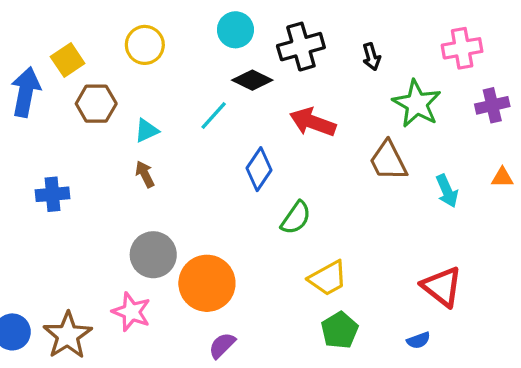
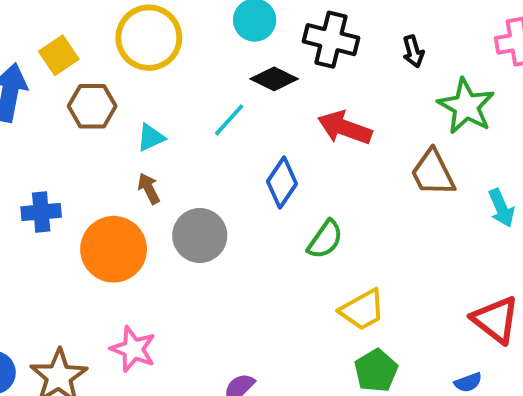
yellow circle: (145, 45) -> (149, 38), size x1.4
black cross: (301, 47) -> (331, 40), turned 30
gray circle: (153, 255) -> (200, 235), moved
orange circle: (207, 283) -> (114, 249), moved

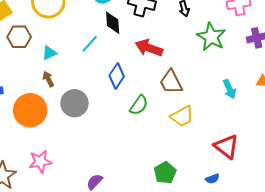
black diamond: (274, 79) -> (113, 23), turned 60
brown trapezoid: (433, 173) -> (171, 82), moved
yellow trapezoid: (362, 310) -> (182, 116), moved
pink star: (133, 349) -> (40, 162), turned -30

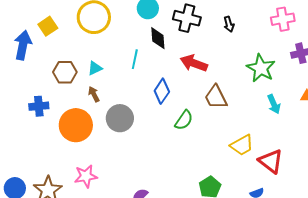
brown hexagon: (19, 37) -> (65, 72), moved
green star: (211, 37) -> (261, 68), moved
cyan line: (90, 44) -> (135, 59), turned -30
yellow trapezoid: (182, 116) -> (242, 145), moved

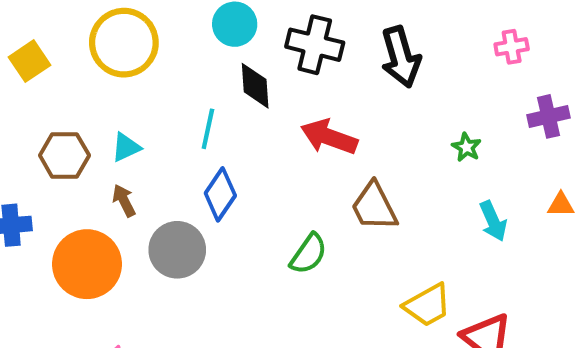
pink cross: (283, 19) -> (512, 47), size x0.7
black arrow: (229, 24) -> (401, 57), size x1.8
green star: (261, 68) -> (466, 147), size x0.5
blue diamond: (162, 91) -> (220, 194), moved

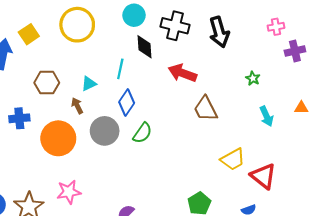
purple cross: (548, 116) -> (295, 51), moved
cyan triangle: (126, 147) -> (89, 84), moved
green semicircle: (308, 254) -> (142, 133), moved

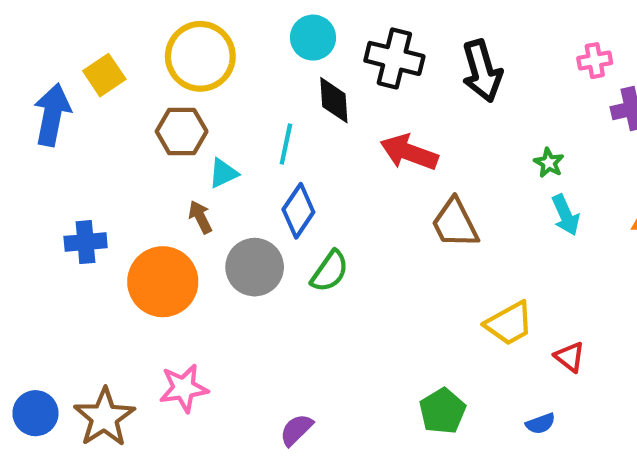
brown hexagon: (47, 83) -> (182, 131), moved
cyan arrow: (267, 116) -> (566, 215), moved
red triangle: (263, 176) -> (570, 357), size x0.6

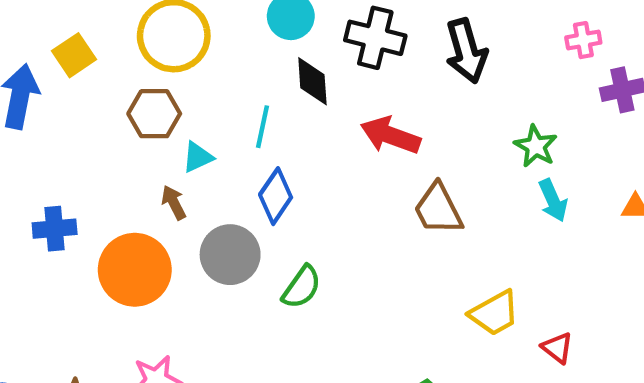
green star: (549, 163) -> (536, 146), size x1.4
green semicircle: (330, 271) -> (302, 287), moved

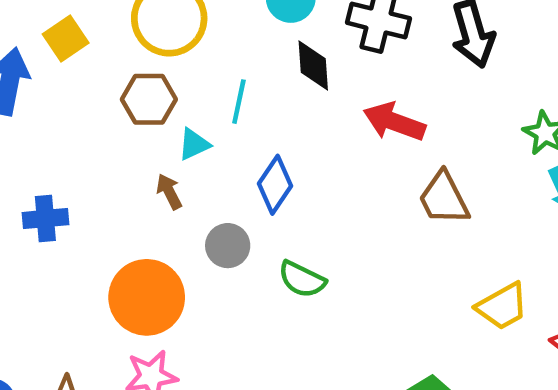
cyan line: (263, 127) -> (239, 102), moved
gray circle: (230, 255) -> (228, 246), size x0.7
orange circle: (135, 270) -> (147, 297), moved
green semicircle: (302, 287) -> (302, 279), turned 81

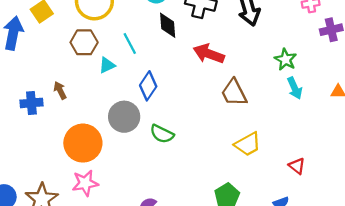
cyan line: (239, 102) -> (130, 43), turned -40
brown arrow: (169, 192) -> (60, 90), moved
gray circle: (228, 246) -> (124, 117), size x1.4
yellow trapezoid: (502, 306) -> (248, 144), moved

